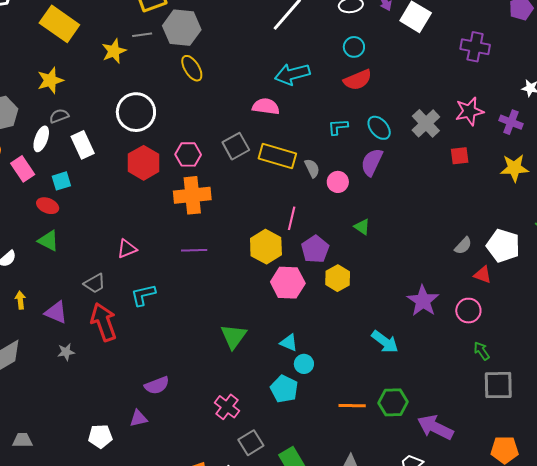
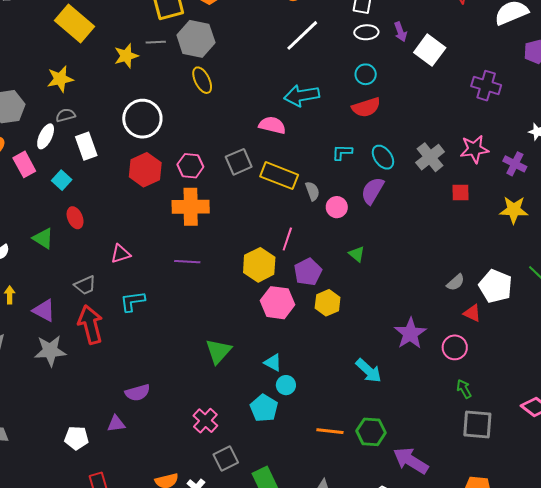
cyan square: (61, 181) -> (62, 180), turned -36
red ellipse: (48, 206) -> (75, 218), moved, turned 40
gray star: (66, 352) -> (50, 351), size x1.8

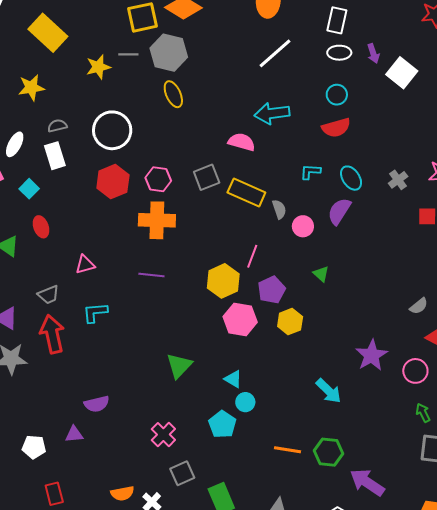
gray semicircle: (66, 115) -> (57, 126), moved
gray cross: (430, 157) -> (398, 180), size x0.7

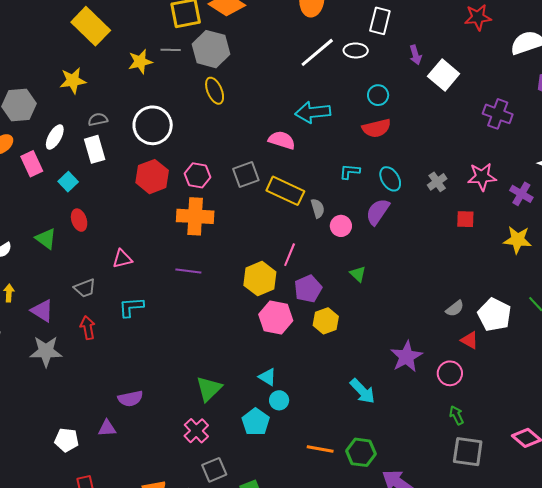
white ellipse: (339, 53) -> (356, 50), moved
red arrow: (52, 334) -> (88, 328), size x0.6
green triangle: (179, 366) -> (209, 389), moved

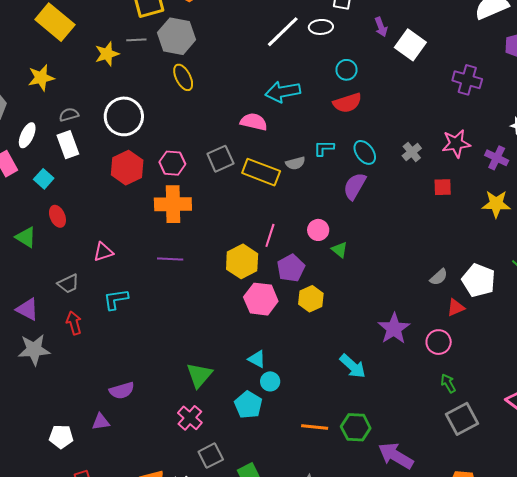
gray semicircle: (318, 208) -> (295, 163), moved, turned 96
pink circle: (341, 226) -> (318, 230), moved
red triangle: (470, 340) -> (456, 308), turned -48
gray square: (468, 452) -> (462, 419), turned -32

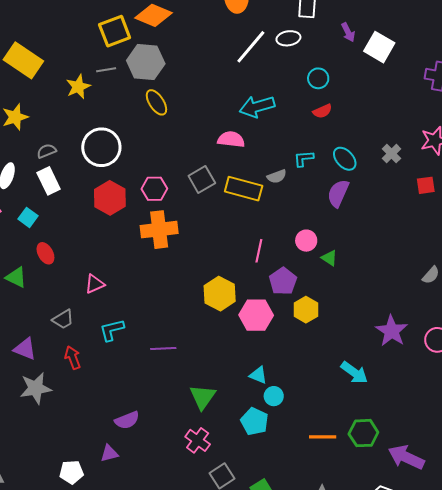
red semicircle: (347, 103) -> (322, 111), size x0.7
purple line: (170, 259) -> (163, 349), moved
yellow hexagon: (242, 261) -> (220, 294), moved

